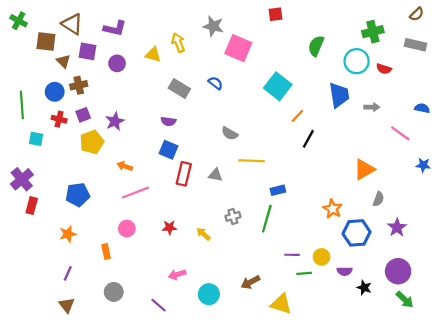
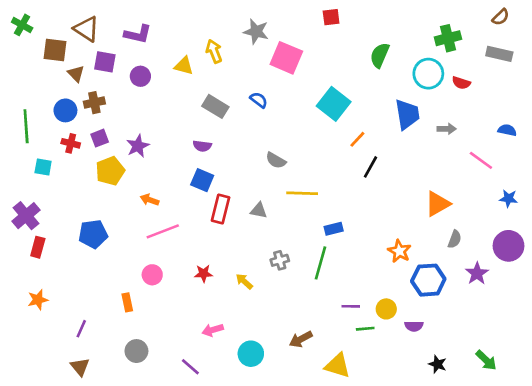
orange star: (68, 234) -> (38, 300), moved
purple circle: (398, 271) -> (509, 246), moved
black star: (364, 288) -> (438, 364), moved

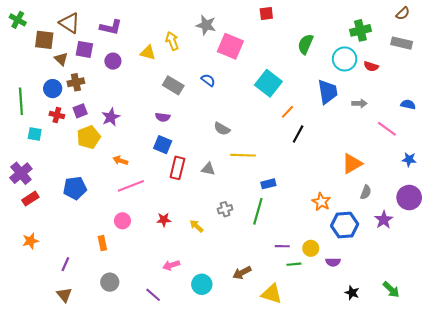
red rectangle: (38, 247) -> (30, 199), turned 42

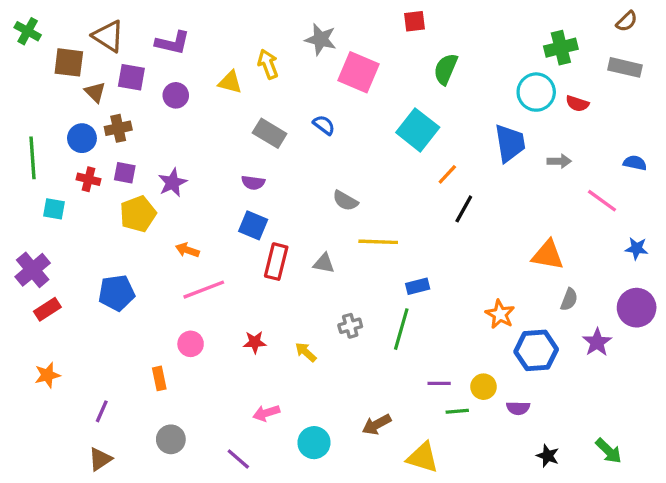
green semicircle: (305, 44) -> (446, 69), moved
purple square: (80, 111) -> (125, 173), turned 32
orange triangle: (352, 164) -> (548, 255), turned 40
brown triangle: (64, 295) -> (100, 459), turned 35

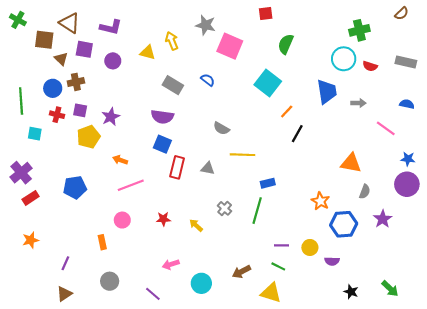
gray rectangle: (625, 67) -> (406, 62), moved
purple semicircle: (253, 183) -> (162, 117), size x1.5
purple circle: (637, 308) -> (407, 184), moved
gray cross: (350, 326) -> (225, 208), turned -32
green line: (457, 411) -> (278, 266), moved, turned 32

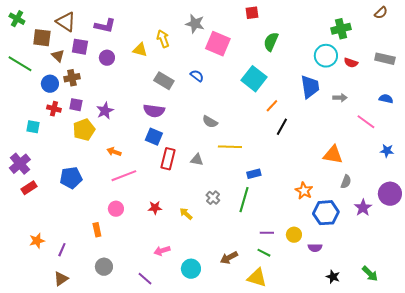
green line: (21, 101) -> (20, 64), moved, turned -55
purple circle: (407, 184) -> (390, 194), moved
orange star: (31, 240) -> (37, 241), moved

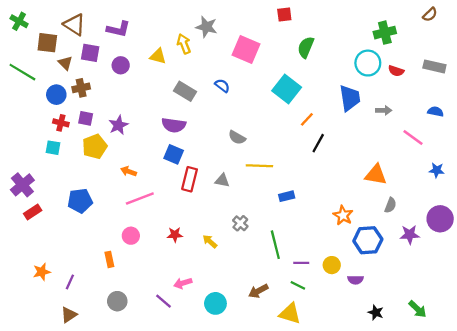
gray star: (195, 24) -> (206, 27), moved
cyan square: (33, 127) -> (53, 148), moved
green line: (244, 200) -> (275, 245), moved, turned -30
purple star: (363, 208) -> (410, 235), turned 30
purple line: (145, 279) -> (164, 301), moved

